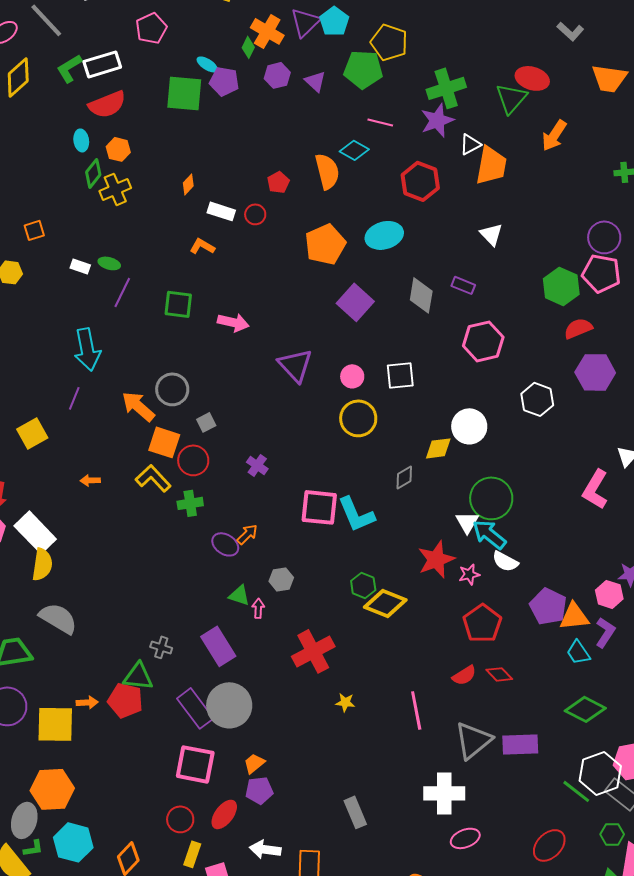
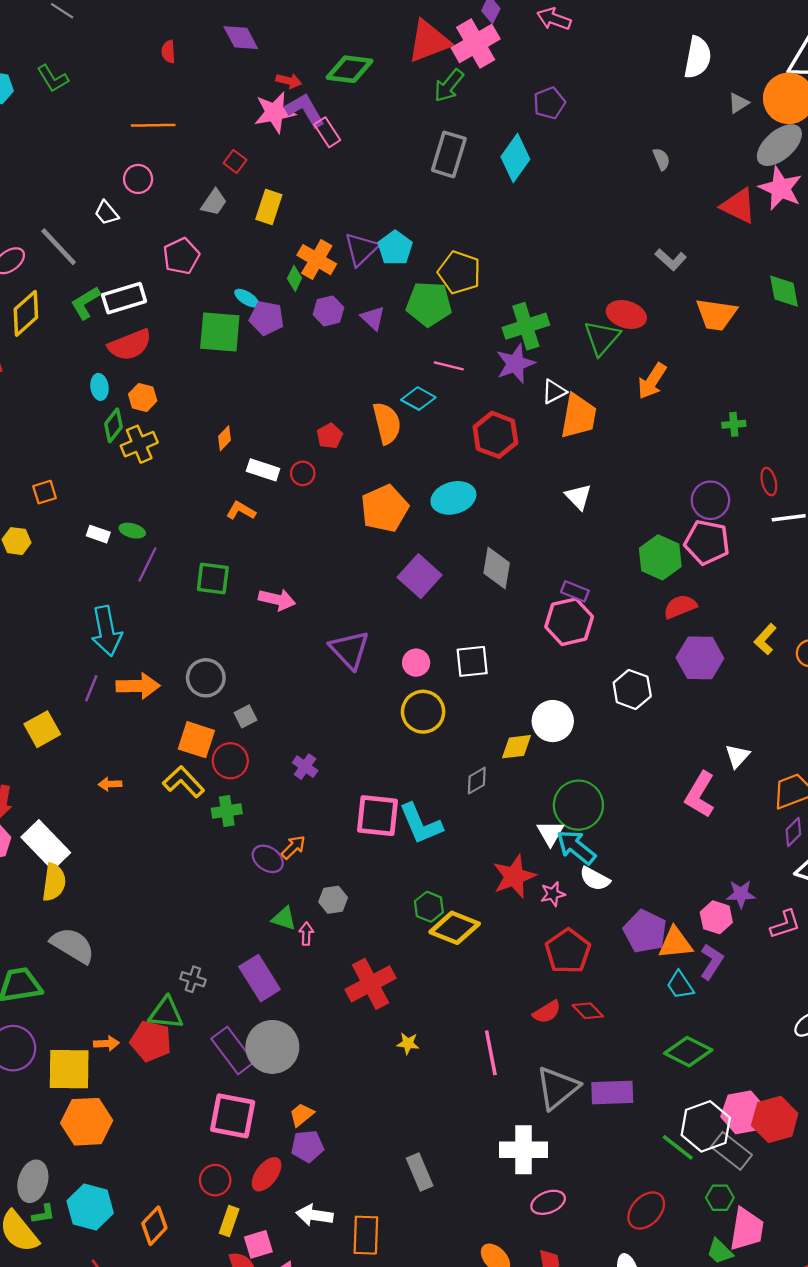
purple rectangle: (463, 285) -> (575, 591), moved
orange arrow: (138, 406) -> (138, 686), moved, turned 138
orange hexagon: (52, 789) -> (87, 1122), moved

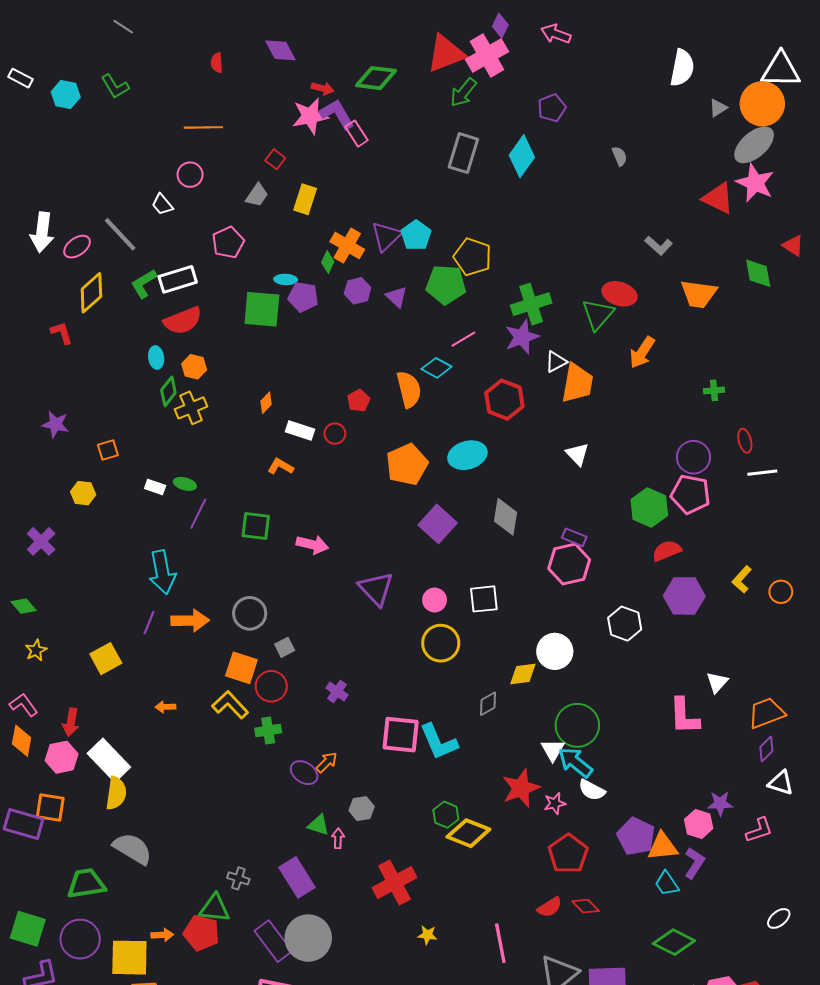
gray semicircle: (661, 159) -> (619, 156), moved
cyan ellipse: (247, 298) -> (286, 279), turned -30
pink line: (449, 366) -> (463, 339), turned -45
pink L-shape: (700, 795) -> (684, 716), turned -33

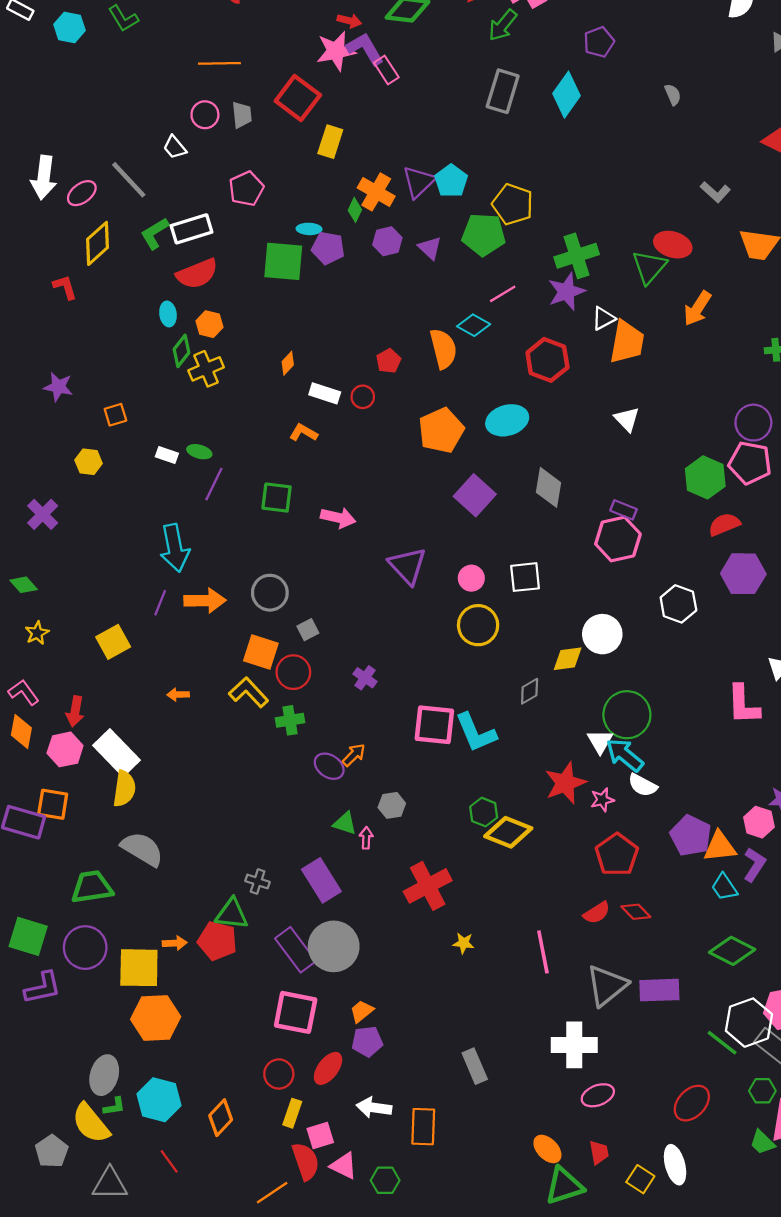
red square: (275, 159) -> (298, 98), size x2.0
gray trapezoid: (257, 195) -> (242, 115), moved, turned -40

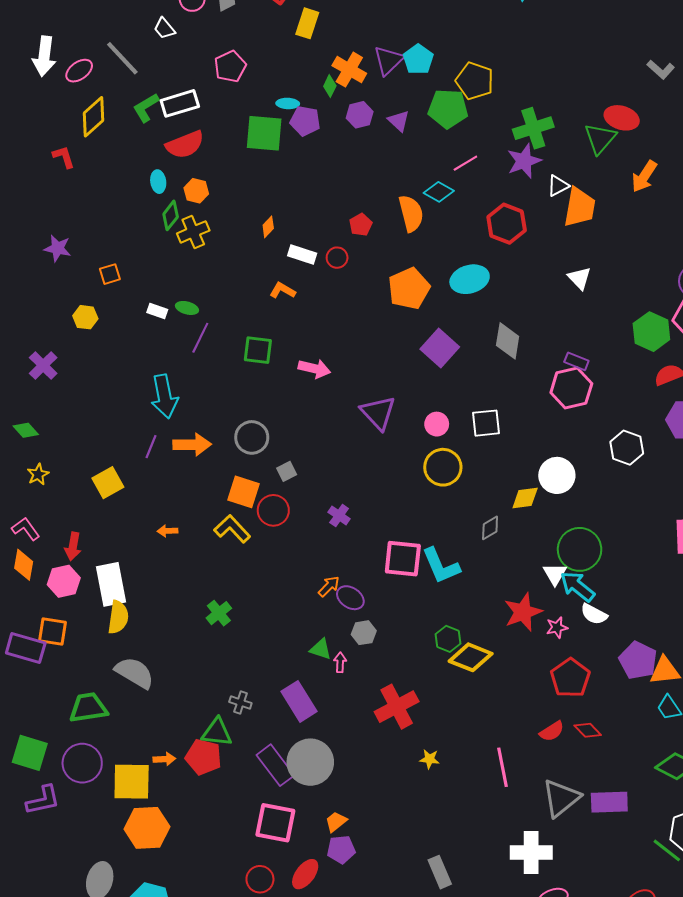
green cross: (290, 720) -> (219, 613), moved, turned -30
white rectangle: (117, 753) -> (111, 584), turned 33
purple ellipse: (329, 766) -> (350, 598), moved

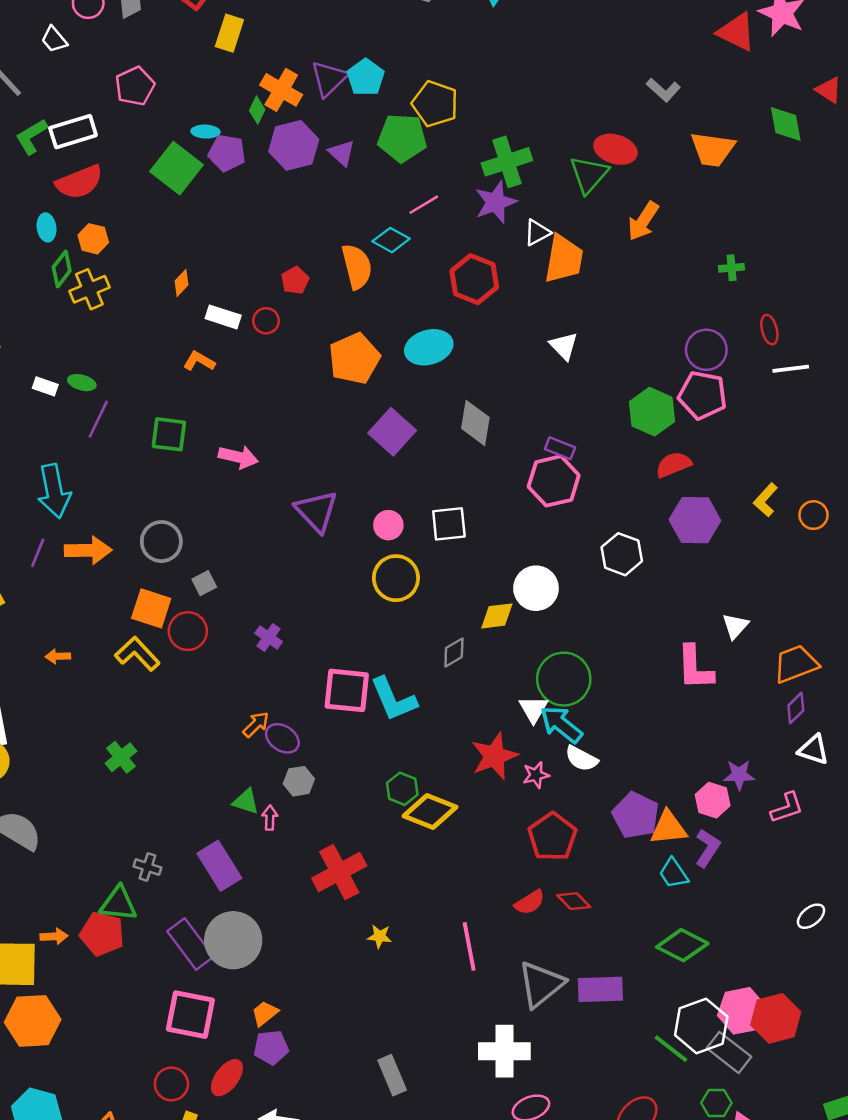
purple hexagon: (360, 115) -> (294, 145), size x1.5
green square: (264, 133) -> (176, 168), turned 33

